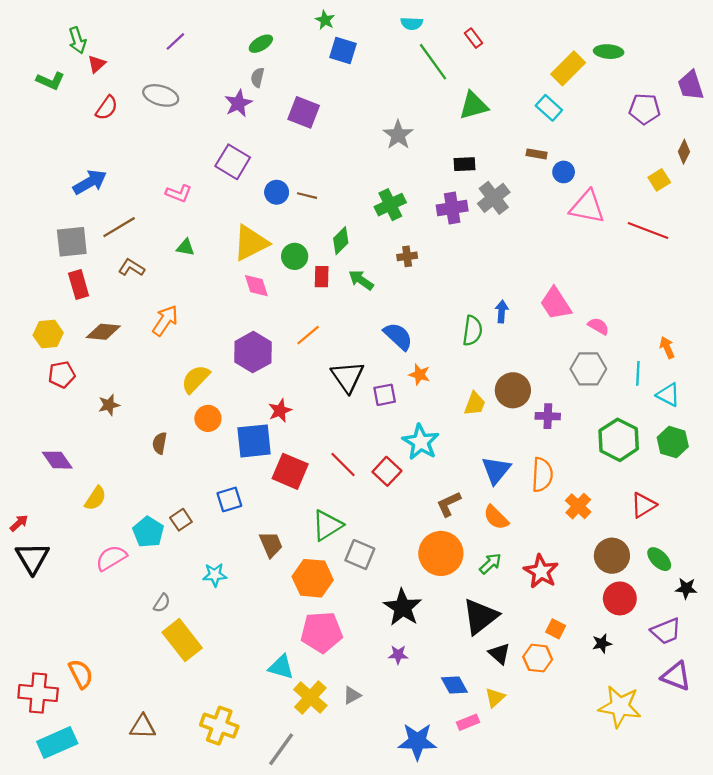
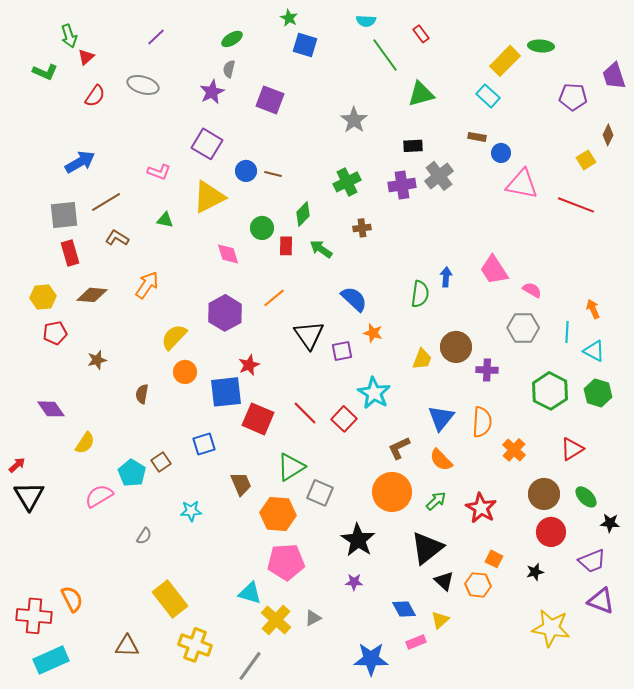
yellow triangle: (251, 243) -> (209, 197), moved
yellow rectangle: (182, 640) -> (170, 599), moved

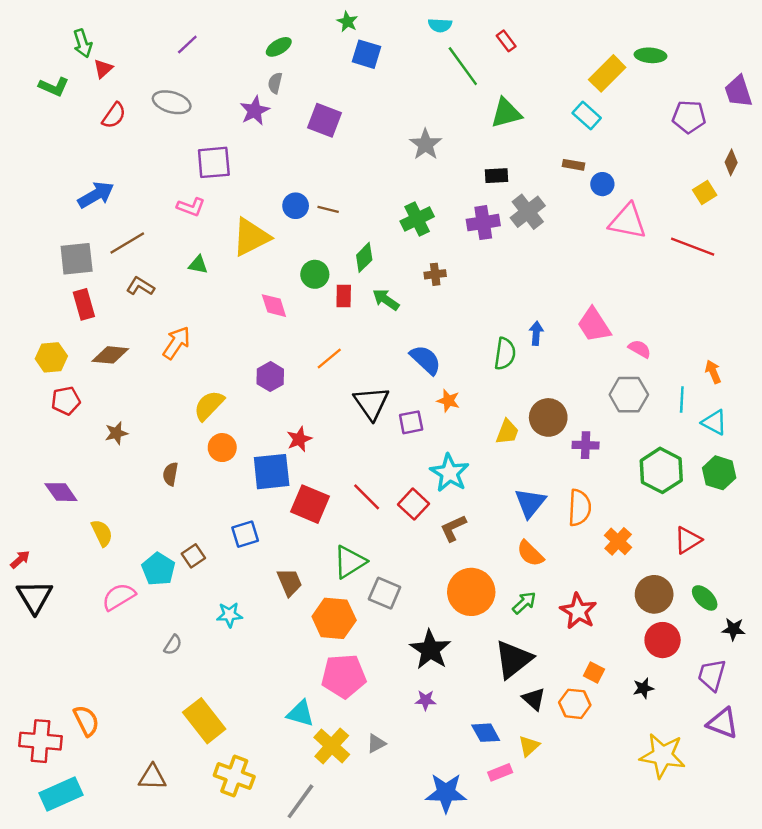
purple square: (207, 144) -> (214, 162), moved, turned -36
purple hexagon: (225, 313) -> (270, 377), size x0.7
yellow semicircle: (85, 443) -> (102, 533), turned -60
brown L-shape: (399, 448) -> (453, 528), moved
purple trapezoid: (592, 561) -> (712, 675), turned 128

